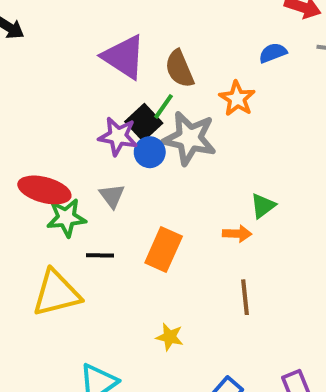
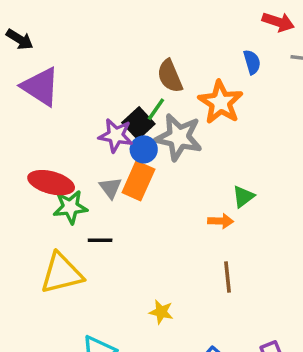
blue semicircle: (273, 53) -> (252, 62), turned 95
purple triangle: (124, 57) -> (41, 87), moved
orange star: (237, 99) -> (221, 102), size x1.4
orange rectangle: (164, 250) -> (138, 181), moved

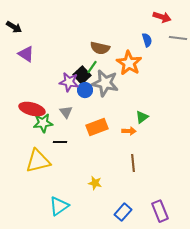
brown semicircle: (170, 76) -> (100, 48), turned -54
purple triangle: (41, 87) -> (26, 54), size x0.7
orange rectangle: (138, 181) -> (97, 127), moved, turned 45

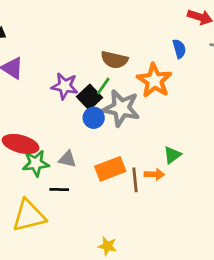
purple star: (69, 82) -> (65, 86), moved
gray triangle: (66, 112) -> (67, 159), moved, turned -40
brown line: (133, 163) -> (135, 180), moved

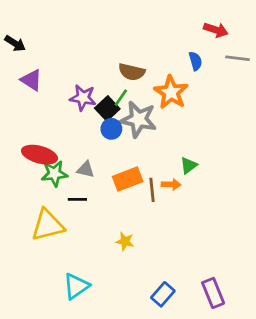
yellow star: (107, 246) -> (125, 241), moved

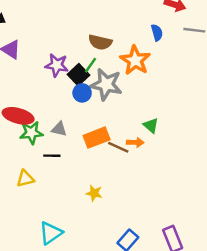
green triangle: (189, 165) -> (151, 126), turned -42
brown line: (152, 190) -> (118, 147), turned -60
yellow triangle: (48, 225) -> (25, 179), size x0.6

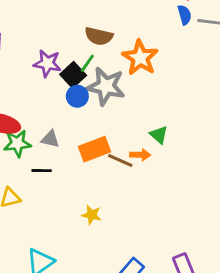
blue semicircle: (157, 33) -> (184, 15), moved

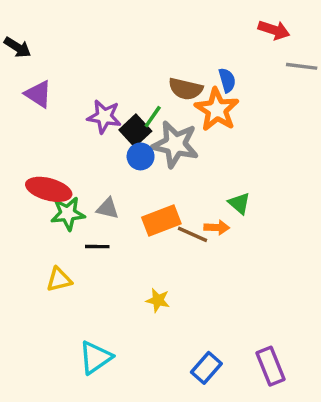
blue semicircle: (184, 15) -> (227, 80), moved
brown semicircle: (99, 36) -> (186, 89), moved

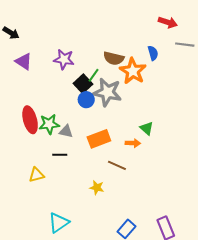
blue semicircle: (227, 80) -> (153, 53), moved
purple star: (104, 117) -> (64, 59), moved
red ellipse: (49, 189) -> (30, 120), turned 60
green star: (68, 214) -> (49, 124), moved
brown line: (193, 234) -> (117, 165), moved

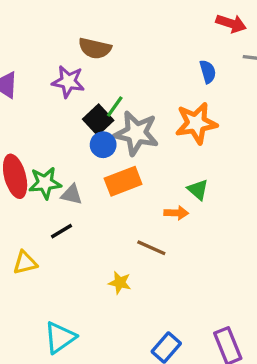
brown semicircle: (114, 58) -> (95, 48), moved
orange star: (133, 71) -> (196, 123), moved, turned 30
orange rectangle: (99, 139) -> (123, 181), moved
black line: (60, 155) -> (62, 231), turned -32

